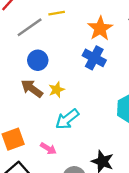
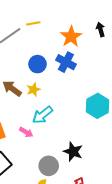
blue circle: (38, 60) -> (37, 64), moved
pink arrow: (48, 149) -> (26, 132), moved

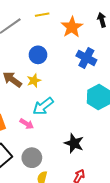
yellow line: (33, 23) -> (42, 15), moved
blue cross: (66, 62) -> (86, 58), moved
gray circle: (49, 166) -> (32, 158), moved

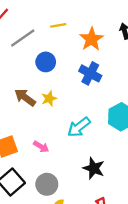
blue circle: (38, 55) -> (46, 62), moved
blue cross: (86, 58) -> (90, 73), moved
cyan arrow: (43, 106) -> (79, 127), moved

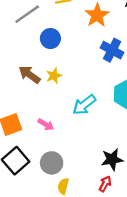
blue cross: (90, 73) -> (112, 50), moved
black star: (94, 168) -> (112, 159), moved, turned -30

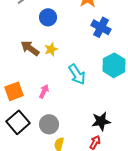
cyan arrow: (84, 105) -> (77, 74), turned -85
pink arrow: (46, 125) -> (44, 91), turned -96

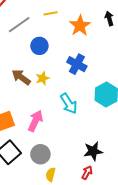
blue cross: (101, 27) -> (77, 64), moved
pink arrow: (44, 91) -> (35, 121), size x1.5

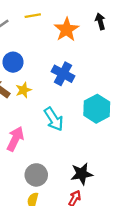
blue circle: (39, 46) -> (13, 62), moved
gray circle: (40, 154) -> (36, 175), moved

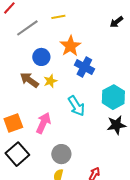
black arrow: (100, 21) -> (116, 22), turned -112
orange star: (67, 30) -> (70, 46), moved
black star: (82, 174) -> (116, 125), moved

